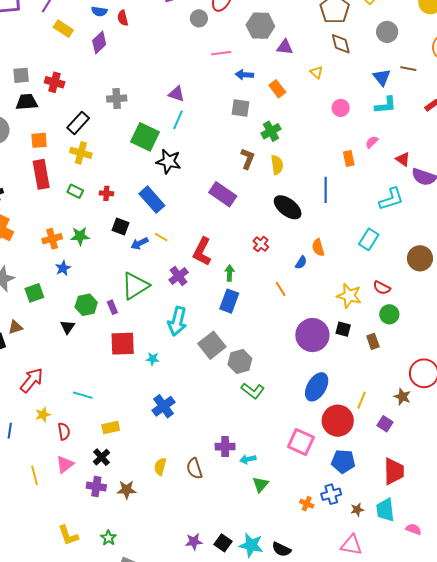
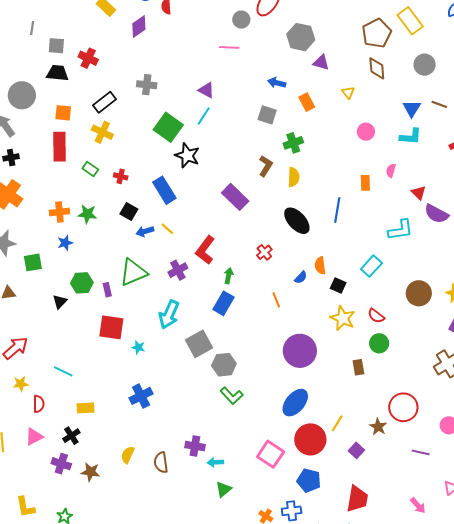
pink line: (221, 53) -> (229, 47), moved
pink semicircle: (372, 142) -> (391, 171), turned -40
black square: (343, 329) -> (338, 286), moved

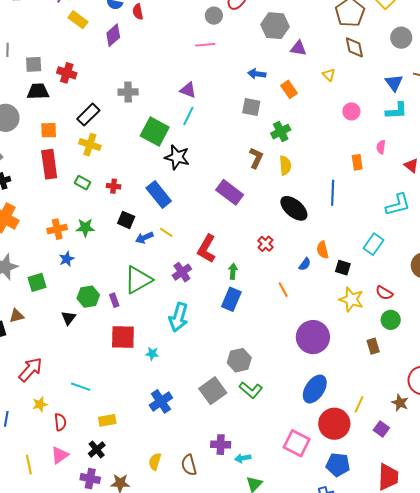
gray square: (199, 344) -> (213, 391), moved

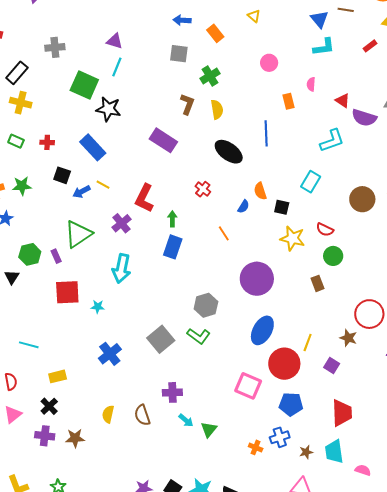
pink circle: (351, 111) -> (269, 63), moved
gray hexagon: (239, 360) -> (206, 305), moved
cyan arrow: (243, 458) -> (186, 420), moved, turned -126

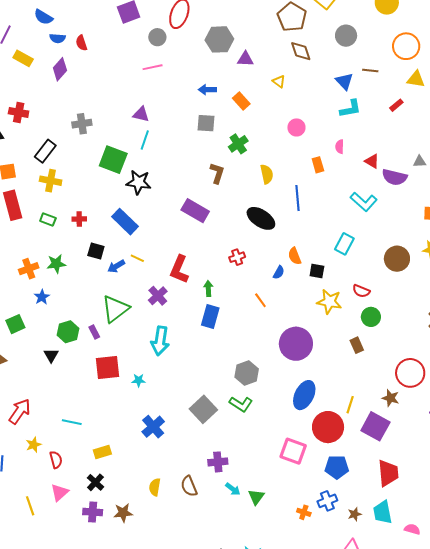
yellow semicircle: (217, 110) -> (267, 174), moved
cyan L-shape: (332, 141) -> (364, 202), turned 64
red cross: (203, 189) -> (237, 257), turned 35
purple square: (332, 365) -> (375, 426), size x1.8

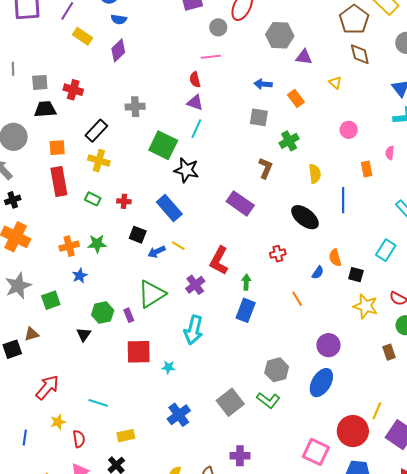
red semicircle: (81, 43) -> (195, 80), moved
purple circle: (296, 344) -> (328, 345), size x0.7
blue ellipse: (304, 395) -> (321, 383), moved

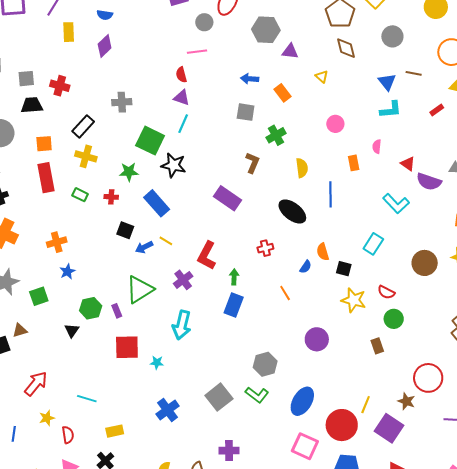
yellow rectangle: (83, 36) -> (69, 32), turned 54
green star: (97, 244) -> (129, 172), moved
blue ellipse: (321, 383) -> (302, 401), moved

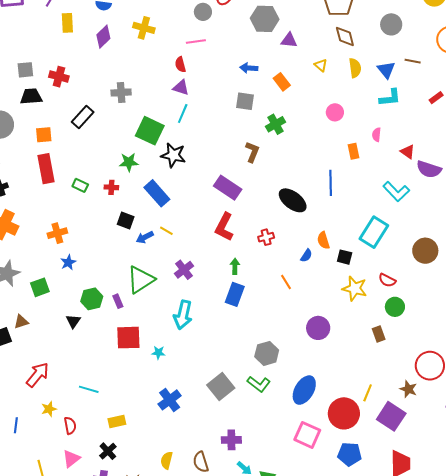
yellow cross: (86, 156) -> (144, 28), moved
yellow semicircle: (302, 168) -> (355, 68), moved
cyan rectangle: (373, 244) -> (374, 232), size x1.4
red L-shape: (207, 255) -> (224, 227), moved

